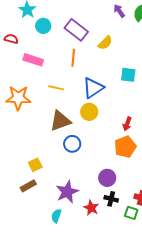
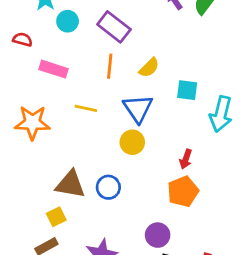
yellow semicircle: (105, 43) -> (149, 68), moved
blue triangle: (93, 88) -> (138, 108), turned -30
brown triangle: (60, 121) -> (70, 184), moved, turned 30

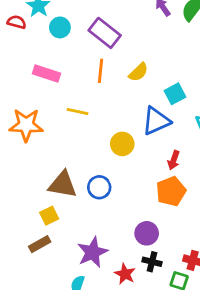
red semicircle: (23, 40) -> (17, 22), moved
cyan square: (187, 90) -> (175, 94), turned -35
blue triangle: (138, 108) -> (156, 121), moved, turned 40

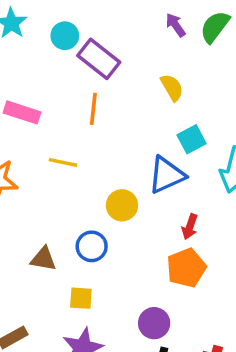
cyan circle: (60, 27) -> (65, 36), moved
yellow semicircle: (138, 72) -> (172, 87), moved, turned -75
brown triangle: (63, 185) -> (43, 259), size x0.7
blue circle: (99, 187) -> (92, 246), moved
yellow square: (49, 216) -> (81, 298), moved, turned 30

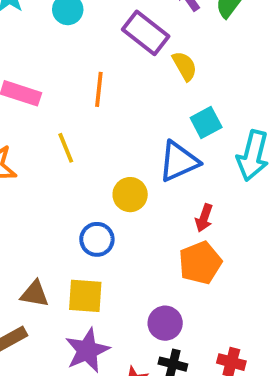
purple rectangle: (99, 59) -> (146, 33), moved
yellow line: (63, 162) -> (66, 148), turned 56
brown triangle: (43, 259) -> (35, 294), moved
yellow square: (81, 298) -> (85, 296), size x1.4

